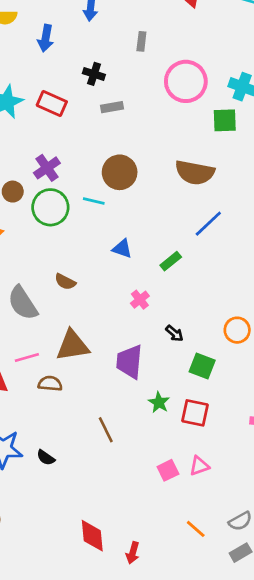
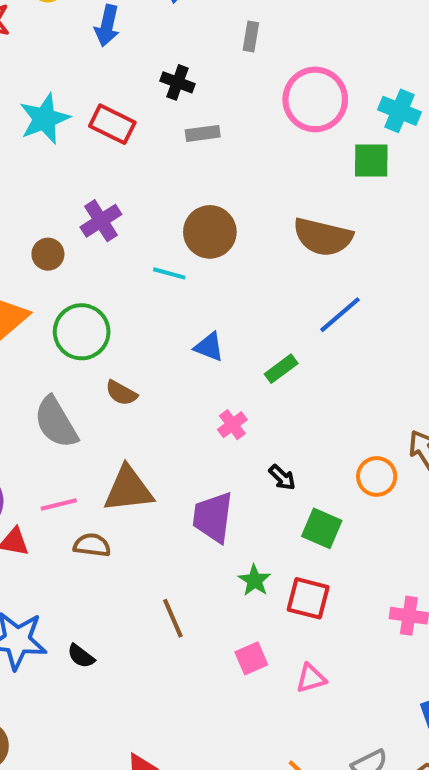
green circle: (50, 207) -> (82, 332), moved
pink square: (168, 470) -> (251, 658), moved

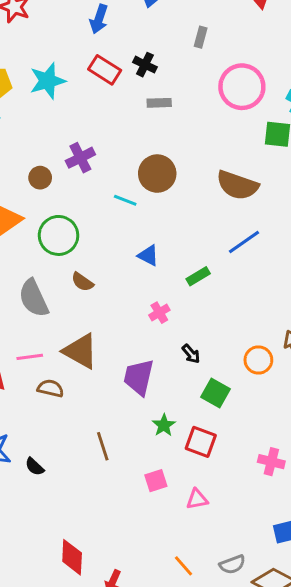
red rectangle: (112, 124) -> (105, 70), moved
brown triangle: (128, 489) -> (80, 351), turned 30

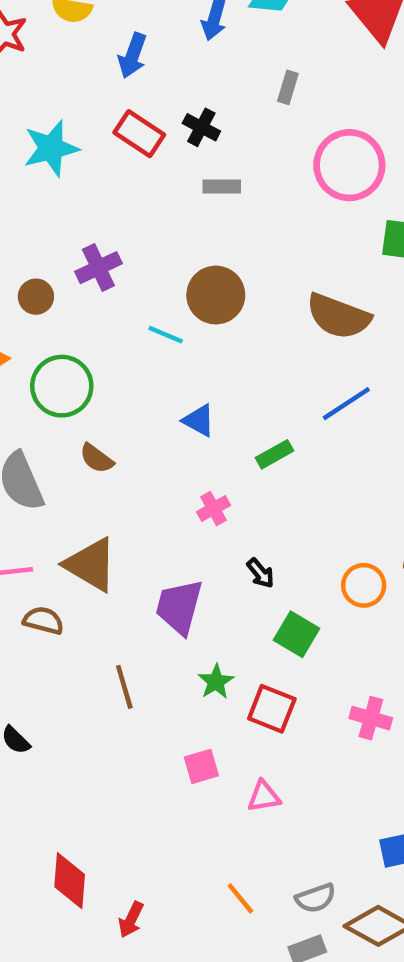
brown line: (103, 446) -> (124, 687), moved
pink cross: (271, 462) -> (371, 718), moved

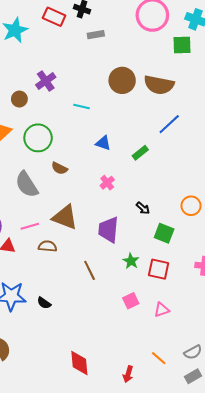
brown circle: (216, 295) -> (122, 80), moved
pink cross: (213, 509) -> (107, 183), moved
red arrow: (131, 920) -> (128, 374), moved

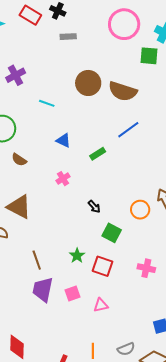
purple trapezoid: (108, 230) -> (43, 289), moved
orange line: (159, 358) -> (93, 351), turned 42

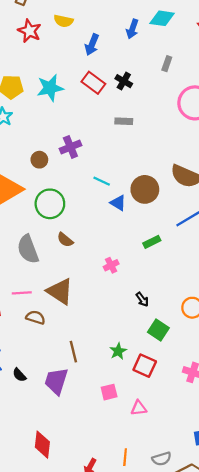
gray rectangle: (68, 37) -> (124, 121), moved
brown circle: (88, 83) -> (145, 189), moved
blue triangle: (63, 141) -> (118, 203), moved
purple trapezoid: (43, 289) -> (56, 381), moved

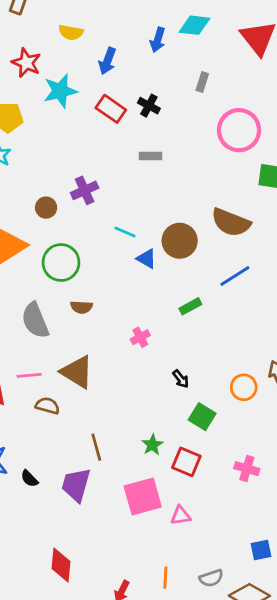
red star: (29, 31) -> (26, 63), moved
cyan star: (50, 88) -> (60, 91), moved
brown semicircle: (65, 240) -> (82, 307), turned -35
pink square: (109, 392) -> (143, 496), size x1.8

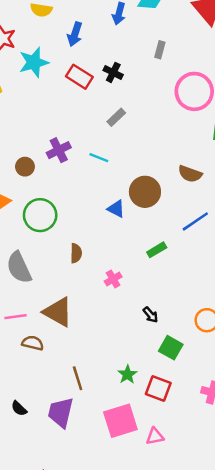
gray rectangle: (151, 156) -> (116, 117), turned -42
brown semicircle: (231, 222) -> (190, 174), size x0.7
cyan line: (125, 232) -> (99, 158), moved
brown semicircle: (82, 307) -> (76, 253), moved, turned -90

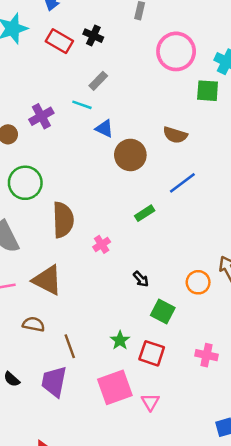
cyan line: (99, 158) -> (82, 105), moved
blue triangle: (116, 209) -> (104, 129), moved
brown semicircle: (76, 253) -> (63, 220), size x1.8
brown semicircle: (33, 343) -> (34, 324), moved
pink triangle: (155, 436) -> (150, 402), turned -48

